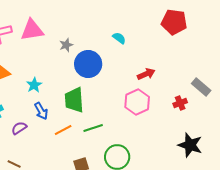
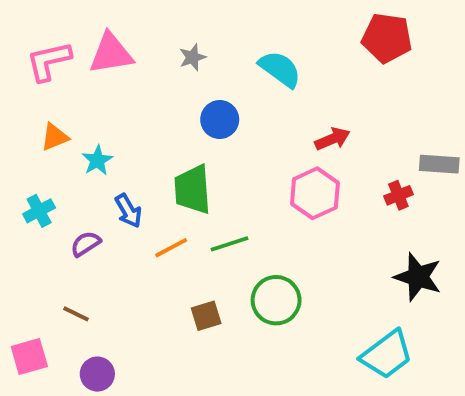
cyan semicircle: (119, 38) -> (280, 69), size x1.6
gray star: (66, 45) -> (193, 57), moved
blue circle: (88, 64) -> (220, 120), size x0.7
cyan star: (34, 85) -> (97, 160), moved
gray rectangle: (201, 87) -> (439, 164), turned -36

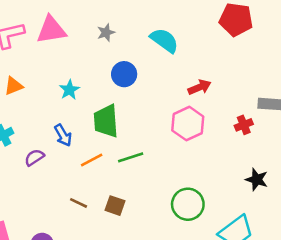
cyan star: (97, 160) -> (69, 90), moved
black star: (418, 277) -> (257, 180), size x0.7
green circle: (276, 300) -> (188, 204), moved
brown line: (76, 314) -> (79, 203), moved
brown square: (206, 316) -> (115, 206), turned 36

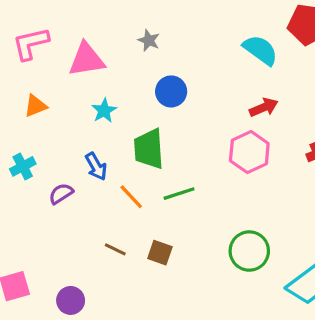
pink triangle: (51, 30) -> (87, 60), moved
gray star: (106, 33) -> (149, 40), turned -30
cyan semicircle: (164, 40) -> (260, 50), moved
orange line: (92, 160) -> (131, 197), turned 75

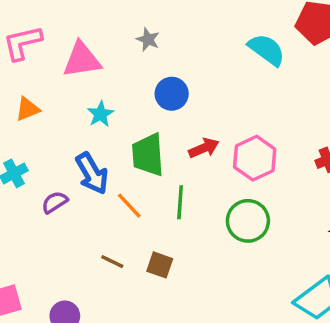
red arrow: (264, 107) -> (204, 148), moved
blue arrow: (96, 166) -> (92, 173), size x1.4
green line: (179, 194) -> (180, 202), turned -68
green circle: (249, 251) -> (248, 221), moved

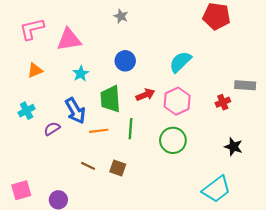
gray star: (148, 39) -> (121, 16), moved
cyan semicircle: (267, 50) -> (180, 62), moved, turned -80
orange line: (129, 206) -> (99, 131), turned -54

